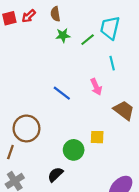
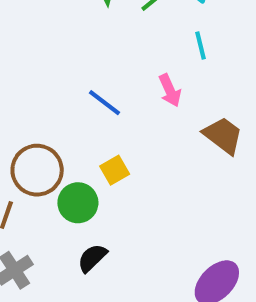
yellow square: (97, 137) -> (115, 170), moved, turned -32
green circle: (74, 150) -> (78, 203), moved

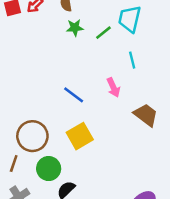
yellow square: (115, 170) -> (80, 136), size x1.5
green circle: (78, 203) -> (49, 169), moved

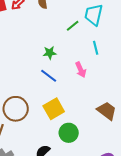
green star: (75, 28) -> (50, 53), moved
brown trapezoid: (146, 115) -> (107, 111), moved
green circle: (49, 169) -> (69, 133), moved

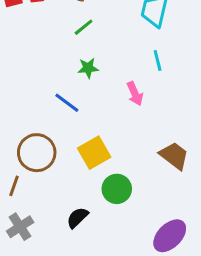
green line: (73, 26) -> (84, 27), moved
blue line: (49, 76) -> (67, 103), moved

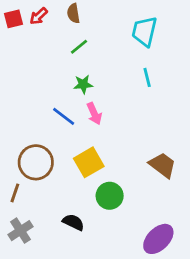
pink arrow: (135, 94) -> (94, 114), moved
black semicircle: (77, 218) -> (73, 222), turned 70

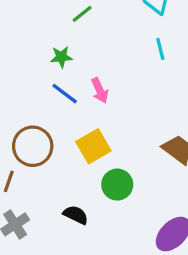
green star: (83, 84) -> (61, 57), moved

